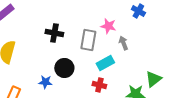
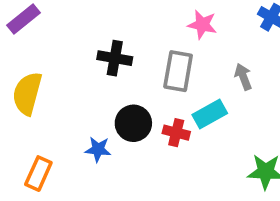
pink star: (108, 26) -> (202, 25), moved
red cross: (99, 85) -> (176, 133), moved

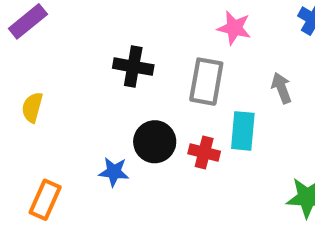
yellow semicircle: (27, 93) -> (32, 107), size x0.6
cyan rectangle: (210, 114) -> (243, 131), turned -56

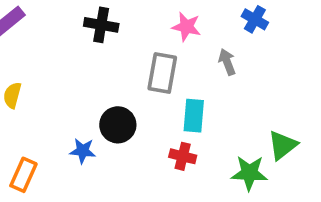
black cross: (133, 67) -> (101, 25), moved
gray arrow: (281, 88) -> (227, 62), moved
red cross: (204, 152) -> (183, 156), moved

